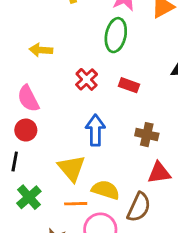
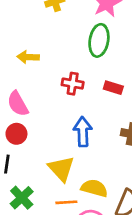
red cross: (87, 79) -> (73, 84), turned -35

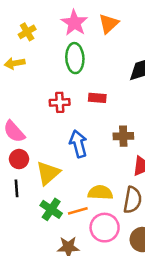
yellow arrow: (28, 57) -> (15, 63), moved
yellow triangle: (61, 169) -> (48, 173), moved, turned 44
green cross: (22, 198) -> (51, 209), moved

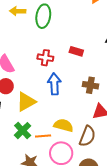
green ellipse: (75, 58) -> (43, 16), moved
red cross: (60, 102) -> (45, 58), moved

